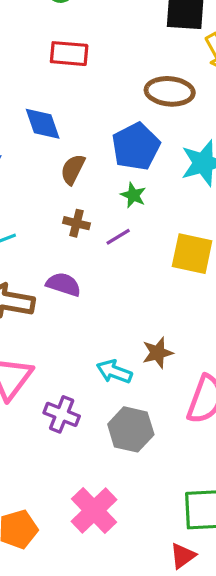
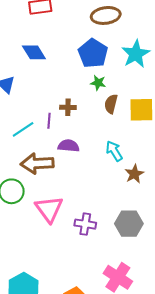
brown semicircle: (73, 169) -> (111, 104), moved
purple line: (118, 237) -> (49, 121), moved, turned -42
cyan arrow: (114, 372) -> (114, 151), moved, turned 50

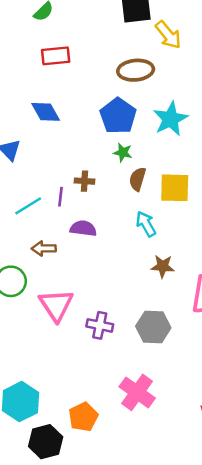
cyan arrow: (114, 151) -> (146, 224), moved
brown arrow: (37, 163) -> (44, 248), size x0.6
brown star: (134, 174) -> (163, 266), turned 30

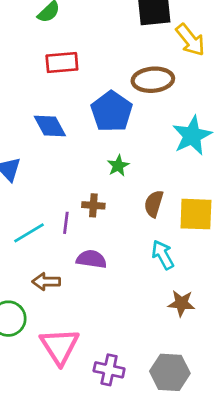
blue pentagon: (118, 116) -> (112, 111), moved
green star: (123, 152) -> (118, 166), moved, turned 30

